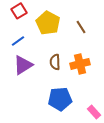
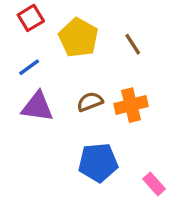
brown semicircle: (55, 62) -> (90, 102), turned 70
purple triangle: (23, 65) -> (37, 107), turned 40

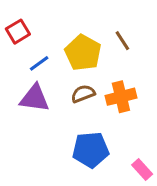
red square: (31, 18) -> (18, 32), moved
yellow pentagon: (78, 38) -> (83, 53), moved
blue line: (29, 67) -> (39, 63), moved

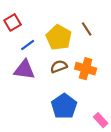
orange cross: (121, 97) -> (86, 69), turned 30
blue pentagon: (91, 150) -> (64, 106), turned -30

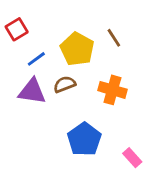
brown semicircle: (59, 66) -> (65, 84), moved

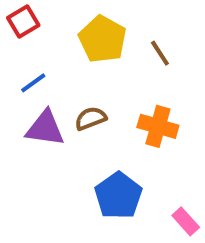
red square: (17, 29) -> (23, 21), moved
yellow pentagon: (77, 49) -> (102, 39), moved
blue line: (36, 59) -> (33, 83), moved

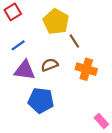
brown line: (160, 53) -> (74, 41), moved
blue pentagon: (118, 196) -> (41, 100), moved, turned -30

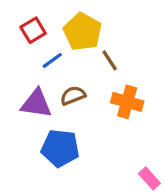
red square: (13, 12) -> (33, 30), moved
blue line: (18, 45) -> (52, 60), moved

